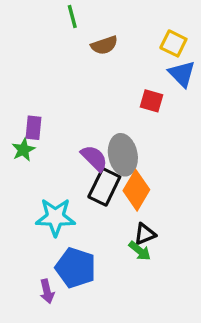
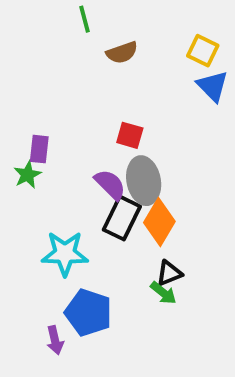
red square: (152, 101) -> (130, 135), moved

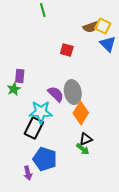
brown semicircle: (122, 53) -> (91, 27), moved
red square: (130, 135) -> (67, 50), moved
black rectangle: (122, 218) -> (34, 128), moved
cyan star: (65, 254) -> (41, 112), moved

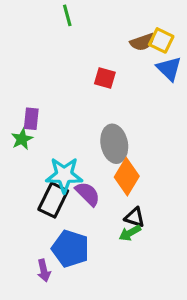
purple semicircle: (56, 94) -> (88, 194), moved
black triangle: (86, 139) -> (135, 217), turned 40
green arrow: (83, 149) -> (130, 233), turned 112

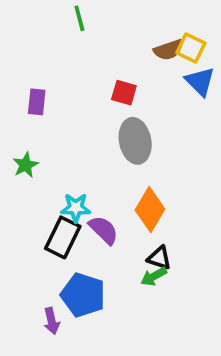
purple rectangle: (31, 119) -> (37, 102), moved
gray ellipse: (114, 144) -> (135, 141), moved
cyan star: (64, 175) -> (76, 208), size x0.7

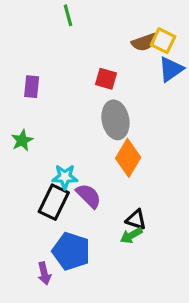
blue triangle: (200, 81) -> (171, 69), turned 40
orange diamond: (150, 210) -> (128, 158), moved

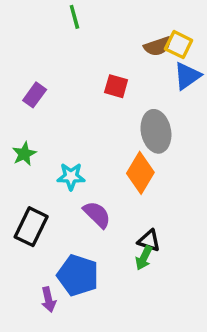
purple rectangle: (32, 87) -> (35, 95), turned 30
gray ellipse: (115, 120) -> (156, 131), moved
cyan star: (65, 177) -> (71, 176), moved
black rectangle: (54, 202) -> (31, 227), moved
green arrow: (131, 235) -> (144, 258), turned -35

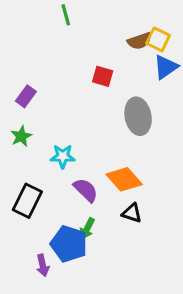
purple rectangle: (35, 95) -> (26, 96), moved
orange diamond: (140, 173) -> (124, 179), moved, turned -72
green arrow: (144, 258) -> (87, 228), moved

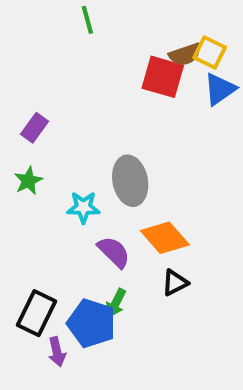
red square: (103, 76) -> (163, 77), moved, size x1.5
gray ellipse: (138, 116) -> (130, 181), moved
black rectangle: (27, 201) -> (36, 313), moved
black triangle: (132, 213) -> (175, 283), turned -45

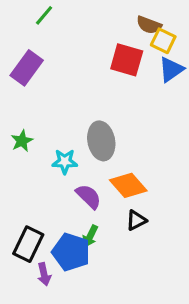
green line: (87, 20) -> (44, 15), moved, turned 55
brown semicircle: (185, 54) -> (149, 25), moved, turned 40
purple rectangle: (34, 128) -> (27, 68), moved, size x1.5

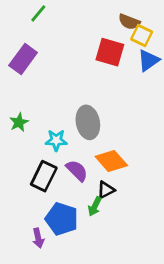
black triangle: (136, 220) -> (106, 190), moved
green arrow: (90, 236) -> (95, 206), moved
black rectangle: (28, 244) -> (44, 176), moved

